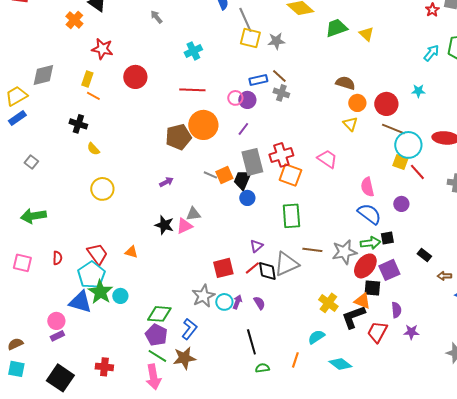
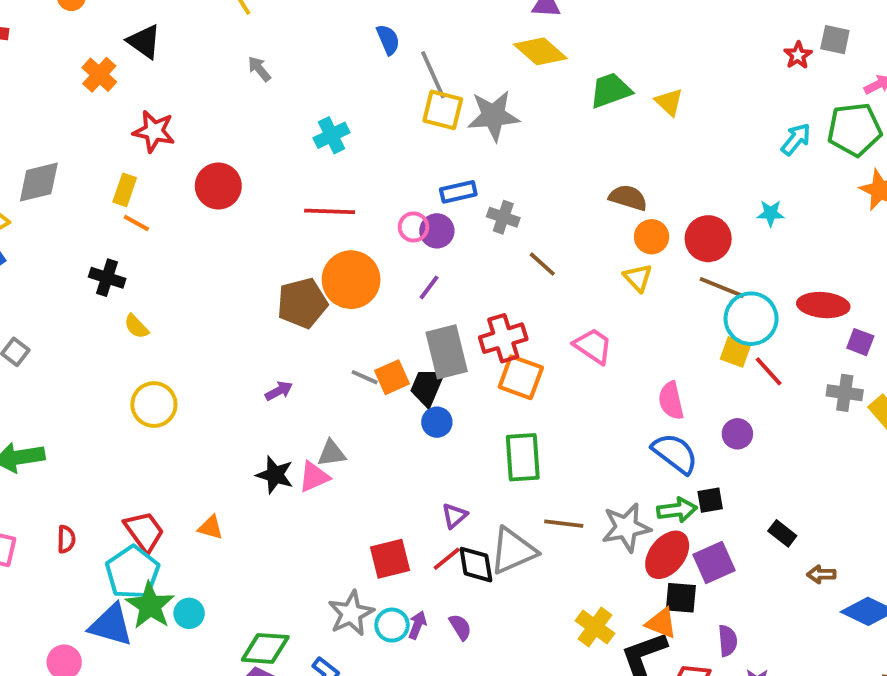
gray star: (276, 41) -> (493, 116), size x1.5
brown line: (279, 76) -> (542, 264), moved

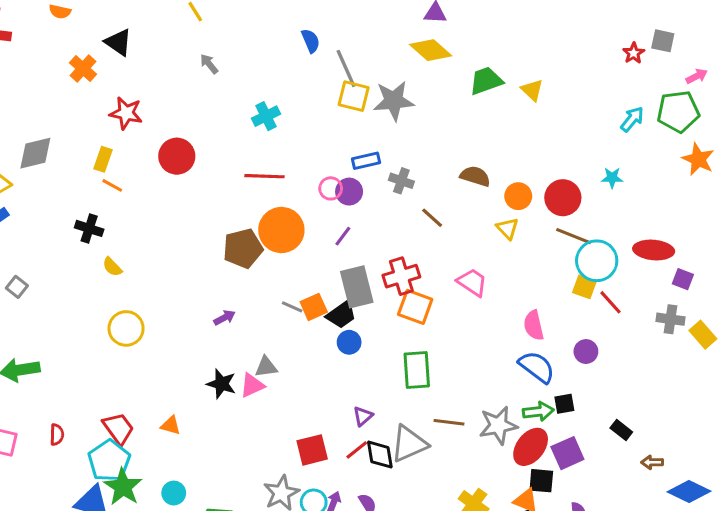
brown semicircle: (628, 198) -> (475, 176), moved
black trapezoid: (427, 387) -> (341, 315), turned -148
cyan circle: (189, 613) -> (174, 493), moved

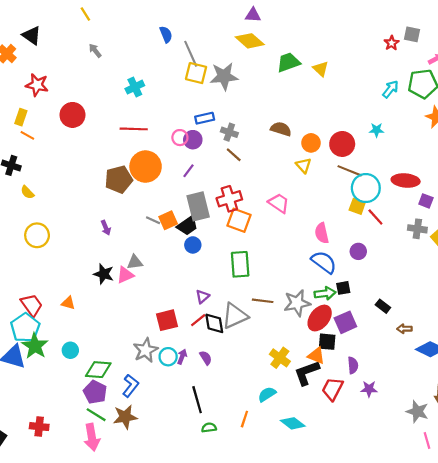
brown line: (432, 218) -> (234, 155), moved
purple arrow: (224, 318) -> (106, 228), turned 96

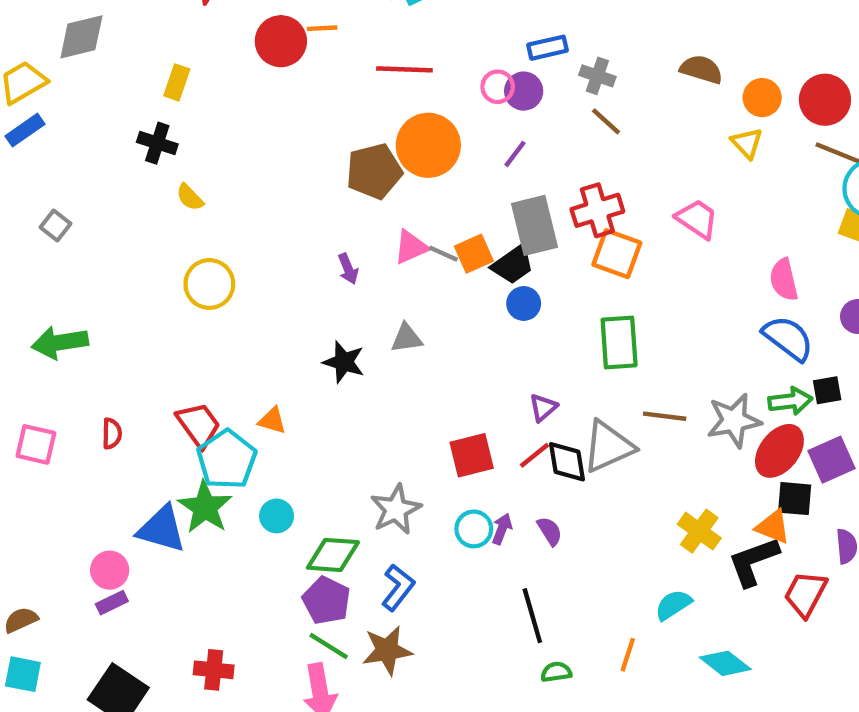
yellow rectangle: (21, 117) -> (177, 82), moved
orange line: (27, 135) -> (322, 28), moved, turned -32
pink triangle: (125, 275) -> (411, 247), moved
cyan pentagon: (25, 328) -> (227, 460), moved
gray star: (146, 350) -> (396, 509), moved

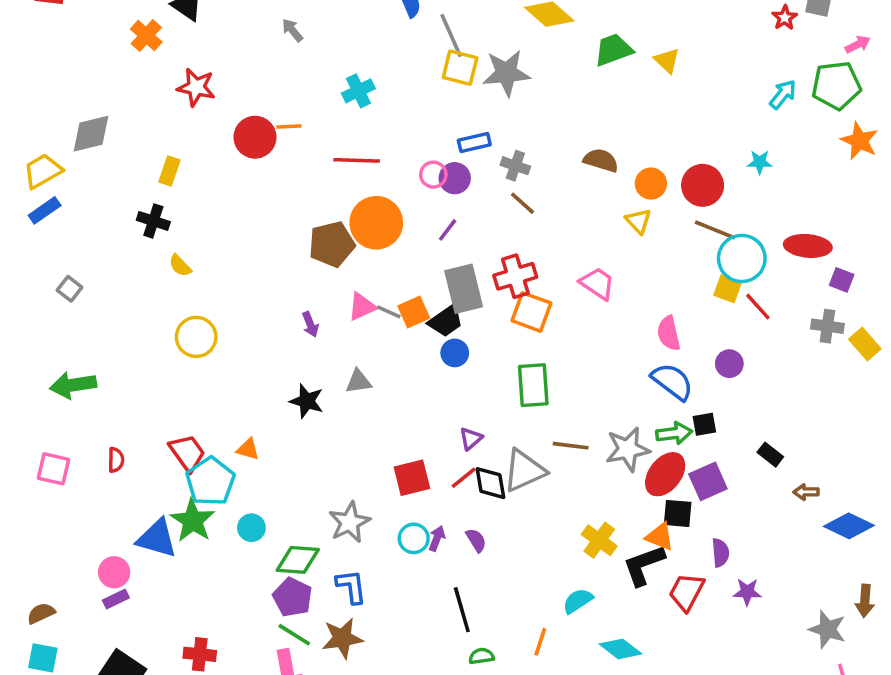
blue L-shape: (398, 587) -> (351, 587), turned -45

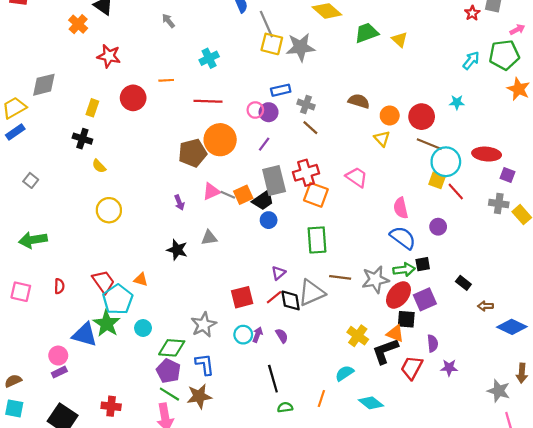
red circle: (255, 137) -> (133, 98), moved

